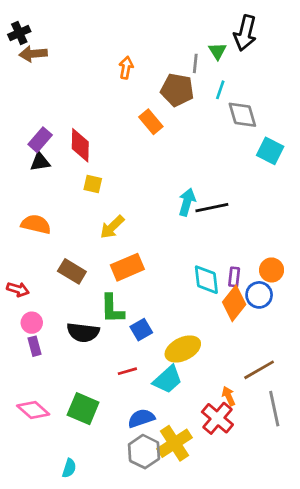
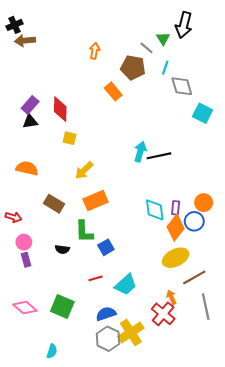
gray line: (195, 63) -> (146, 48), turned -56
black semicircle: (83, 332) -> (62, 249), size x0.6
yellow ellipse: (183, 349) -> (176, 258), moved

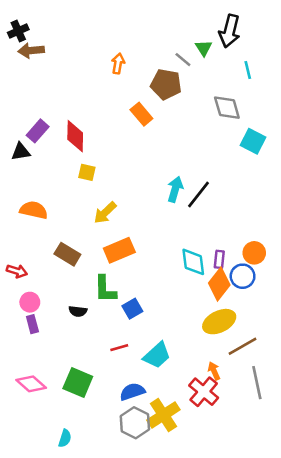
cyan line: (165, 68) -> (248, 70), moved, turned -32
black triangle: (30, 122) -> (21, 152), moved
black line: (159, 156) -> (198, 194), turned -40

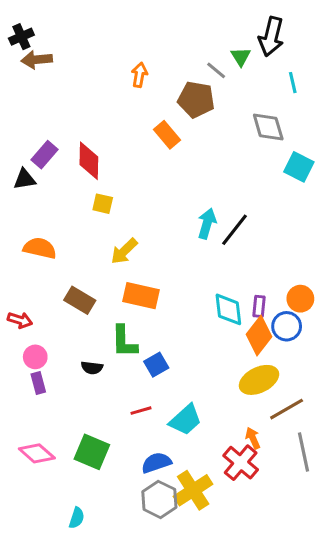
orange rectangle: (119, 250) -> (141, 296), turned 36

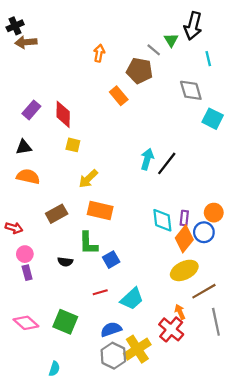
black triangle: (25, 179) -> (24, 147), moved
brown rectangle: (80, 300) -> (57, 214), turned -60

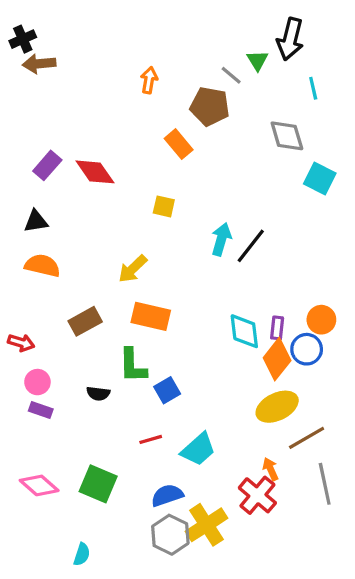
red diamond: (63, 114) -> (95, 172), turned -36
yellow square: (73, 145) -> (164, 206), moved
purple rectangle: (27, 273) -> (41, 410), turned -56

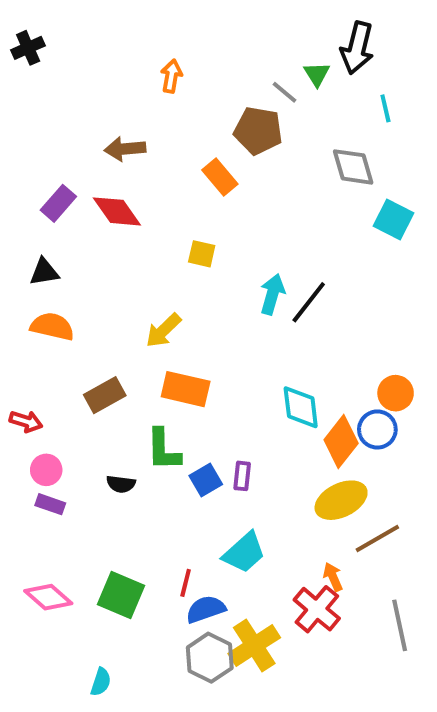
brown arrow: (39, 64) -> (125, 149), moved
orange arrow: (149, 80) -> (171, 76), moved
purple rectangle: (277, 328) -> (242, 476), moved
red line: (151, 439) -> (186, 583), moved, turned -60
gray line: (325, 484) -> (400, 625), moved

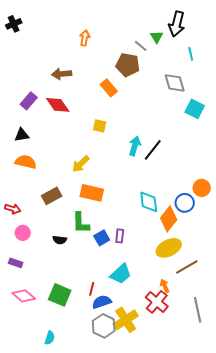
orange circle: (396, 393) -> (202, 188), moved
blue circle: (377, 429) -> (185, 203), moved
purple rectangle: (50, 504) -> (16, 263), moved

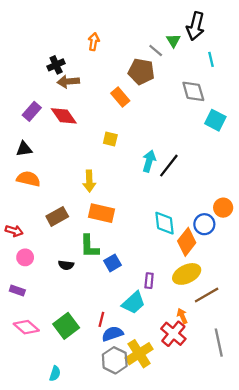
black cross: (14, 24) -> (56, 65), moved
yellow arrow: (81, 164) -> (89, 181), turned -48
purple rectangle: (120, 236) -> (149, 281), moved
green square: (60, 295) -> (66, 326), turned 30

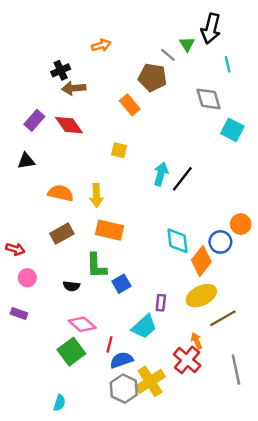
orange arrow: (94, 42) -> (101, 45), turned 63
orange semicircle: (28, 179) -> (61, 193), moved
pink diamond: (26, 327) -> (82, 324), moved

